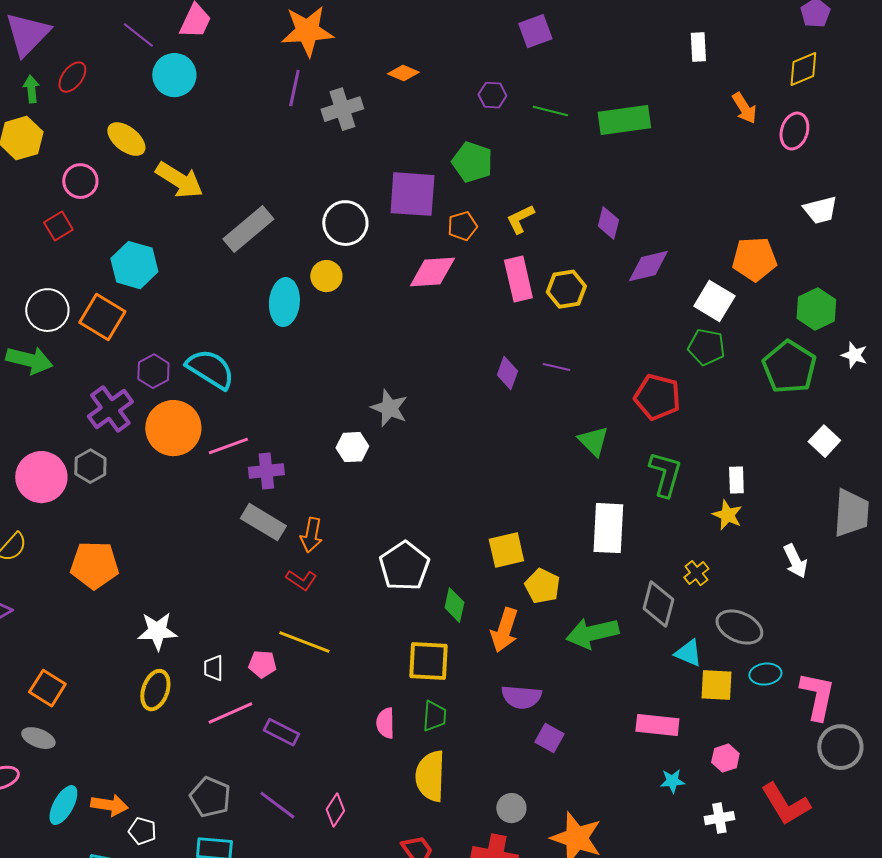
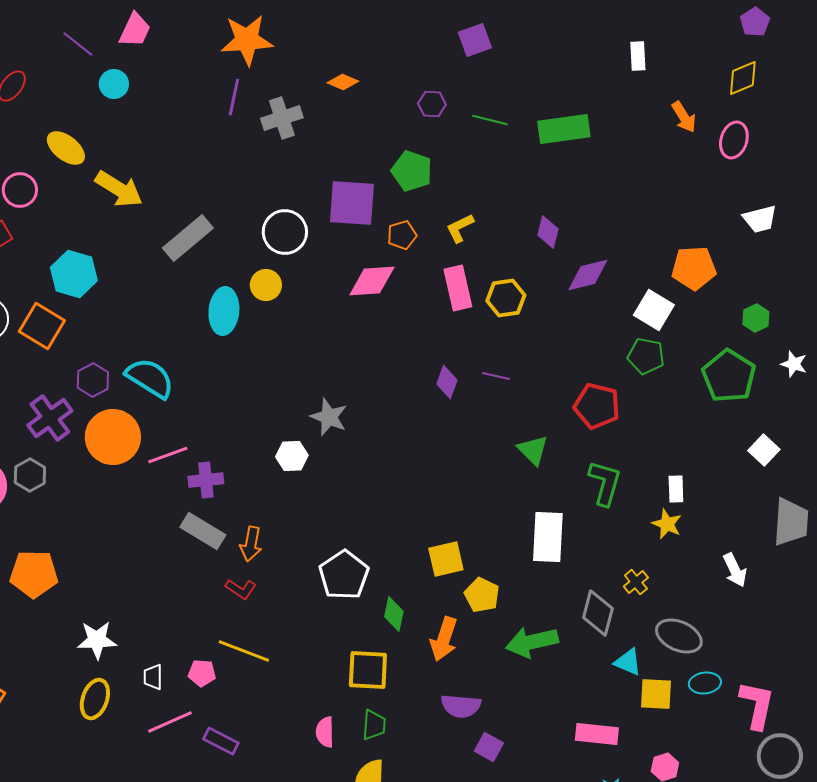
cyan circle: (174, 75) -> (114, 84), size x0.7
green hexagon: (816, 309) -> (756, 318), size x0.7

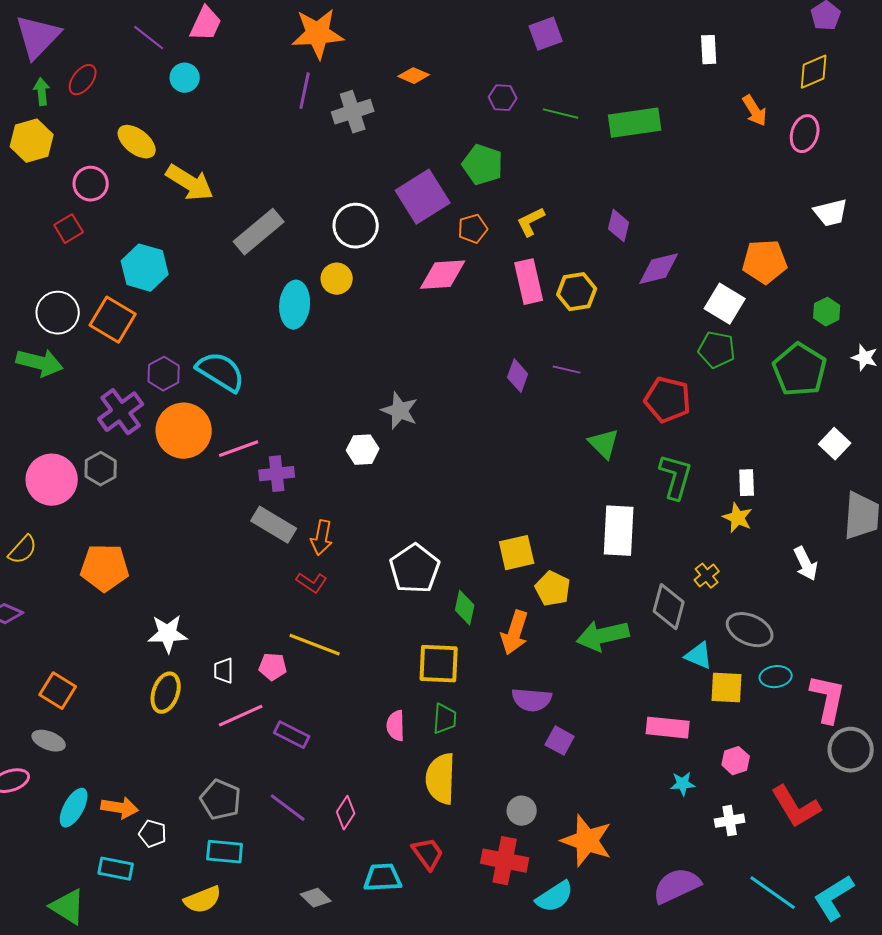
purple square: (352, 203) -> (423, 197), turned -36

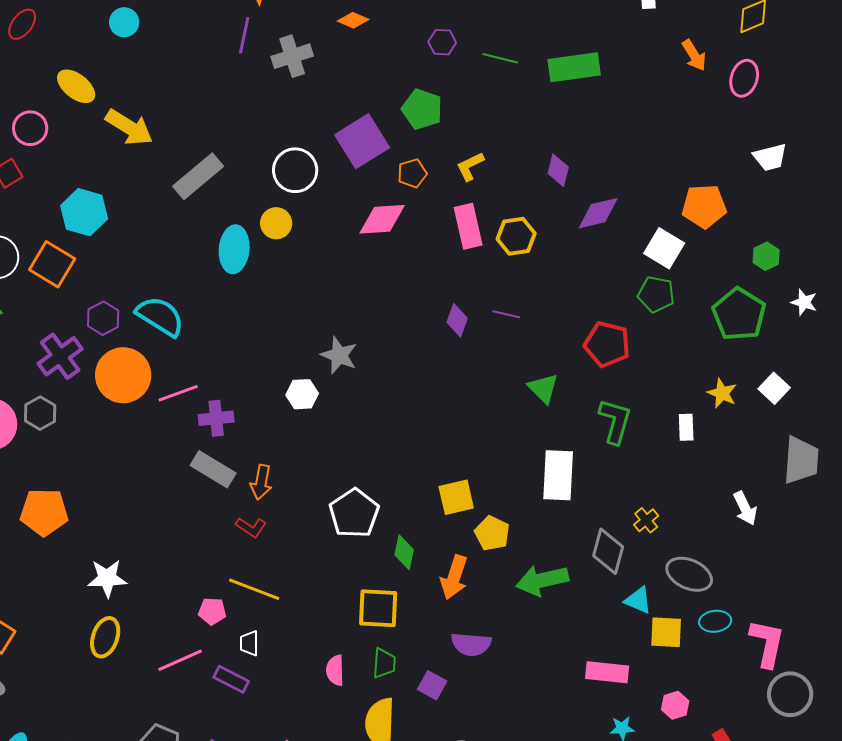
yellow star: (738, 518) -> (722, 393), moved
white trapezoid: (224, 671) -> (249, 643), moved
purple square: (560, 741) -> (432, 685), moved

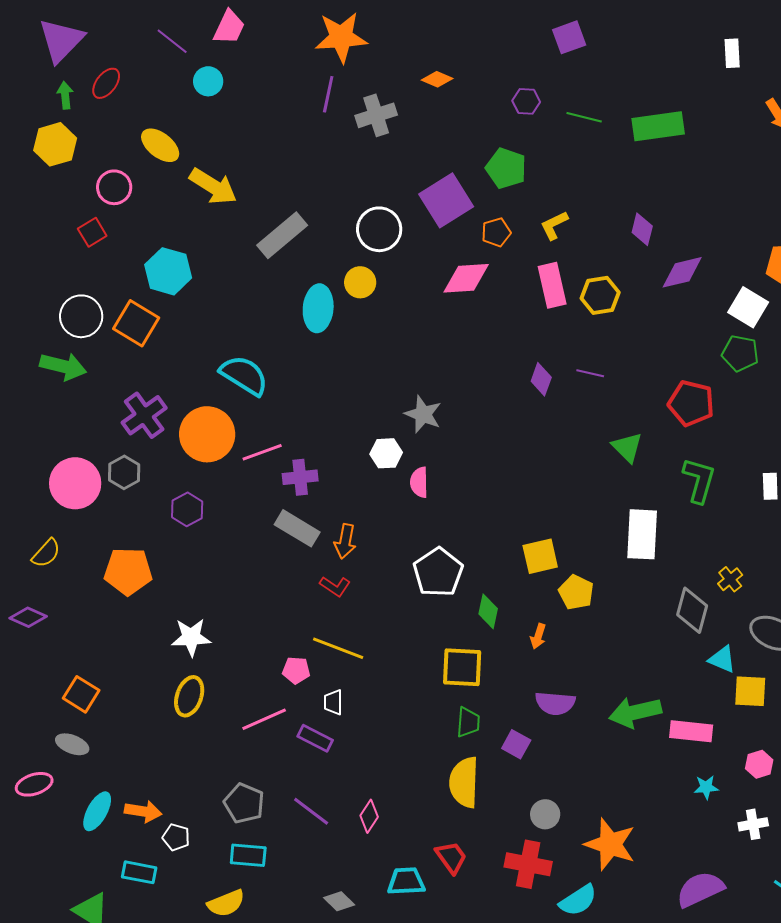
purple hexagon: (103, 318) -> (187, 509), moved
orange arrow: (454, 577) -> (538, 636), size x0.6
green arrow: (542, 580) -> (635, 712), moved
pink semicircle: (335, 670) -> (419, 482), moved

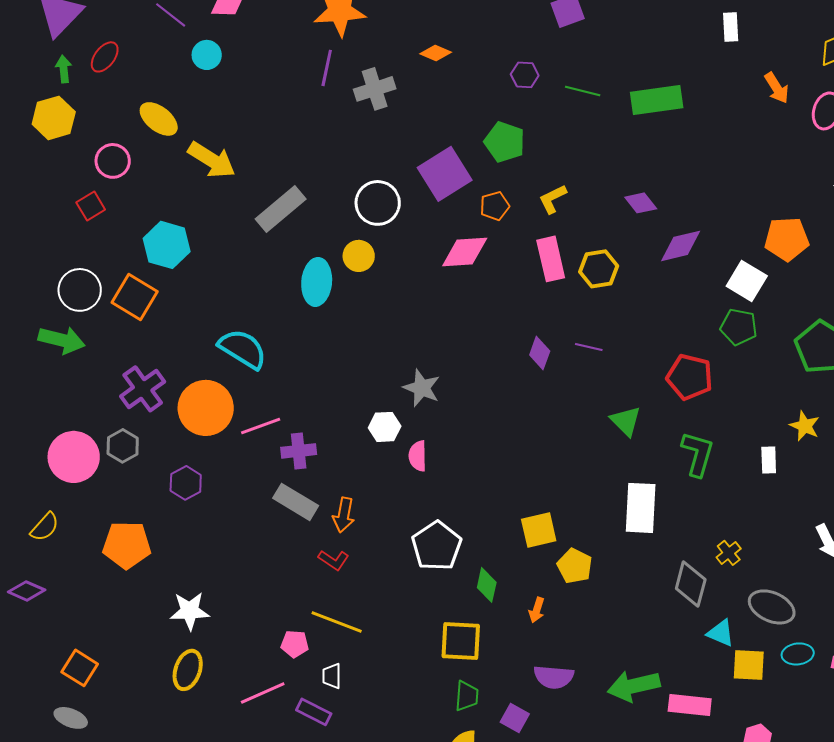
purple diamond: (642, 229) -> (641, 203), turned -52

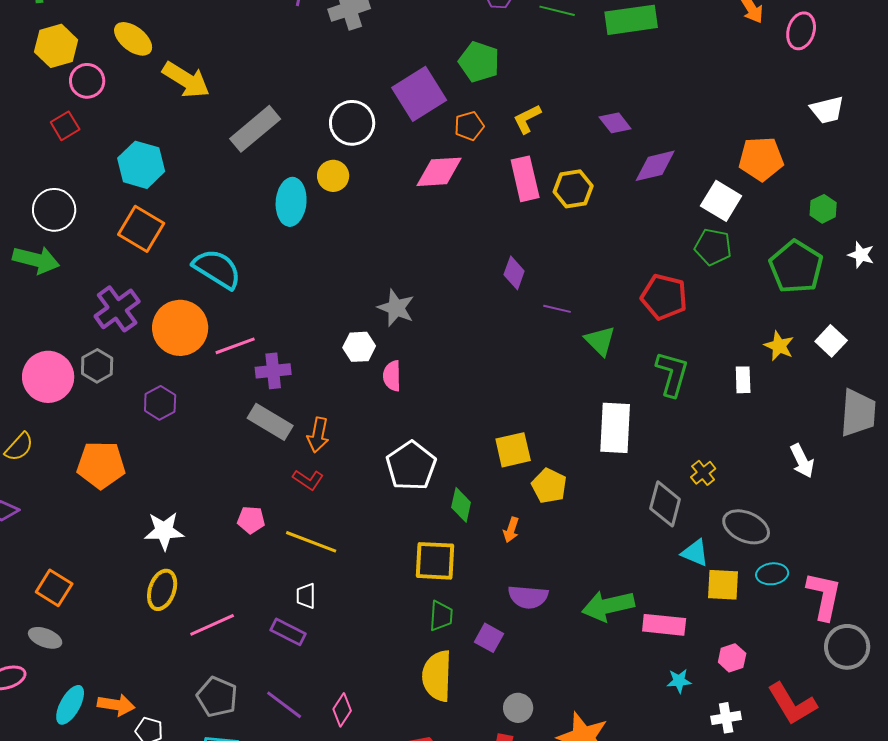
yellow hexagon: (54, 118) -> (56, 46), moved
orange square: (135, 297) -> (141, 229), moved
purple line: (589, 347) -> (557, 309), moved
pink pentagon: (295, 644) -> (251, 520), moved
pink line: (263, 693) -> (212, 625), moved

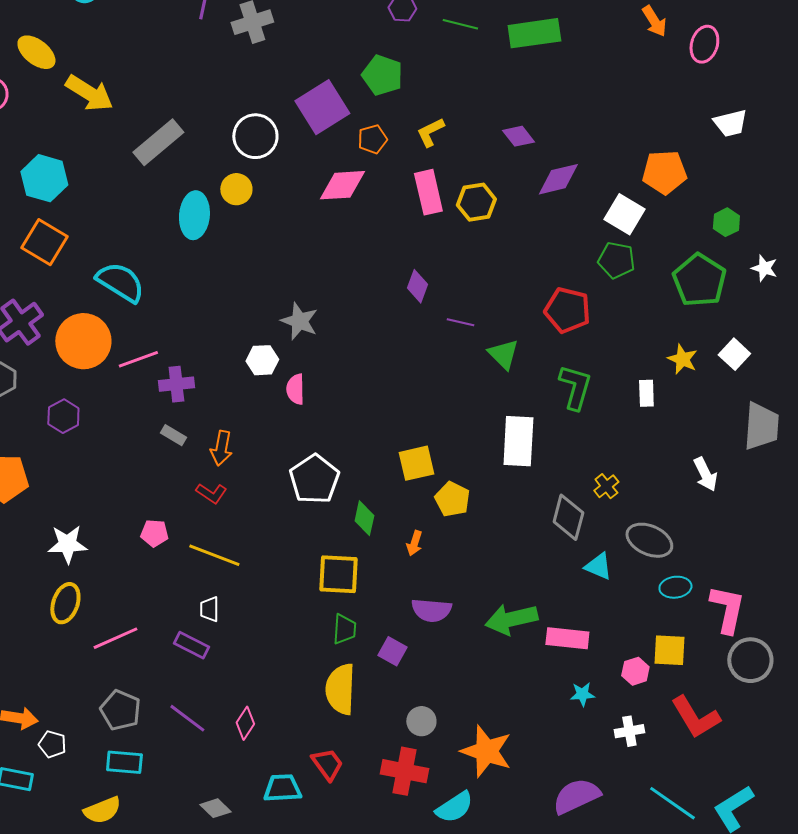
gray rectangle: (270, 422) -> (173, 435), size x0.6
yellow square: (723, 585) -> (669, 650), moved

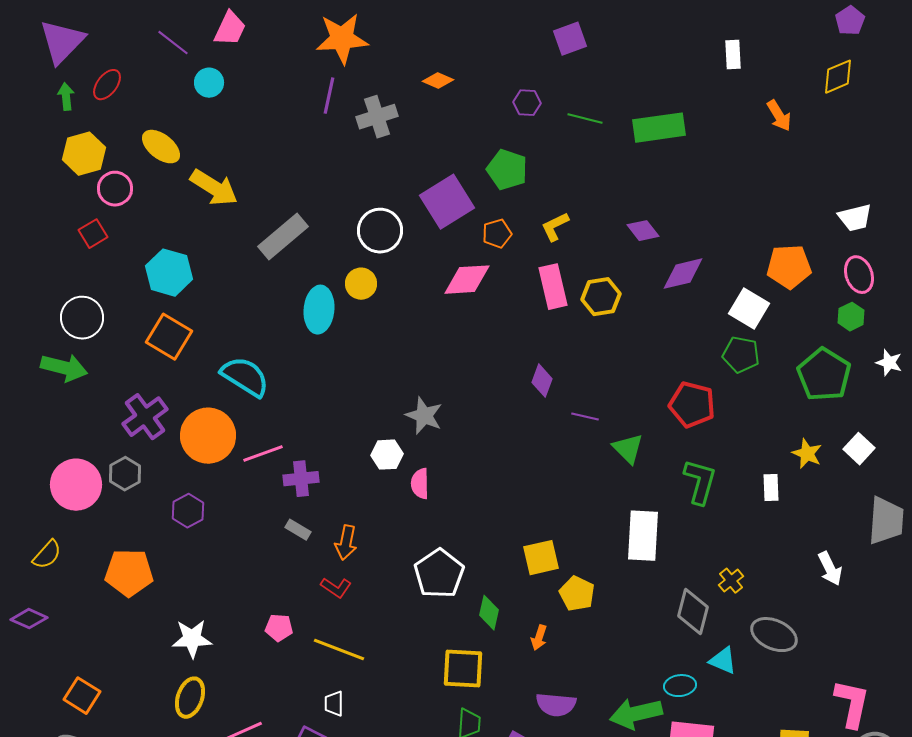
pink ellipse: (704, 44) -> (859, 275), moved, turned -36
cyan ellipse: (675, 587) -> (680, 686), moved

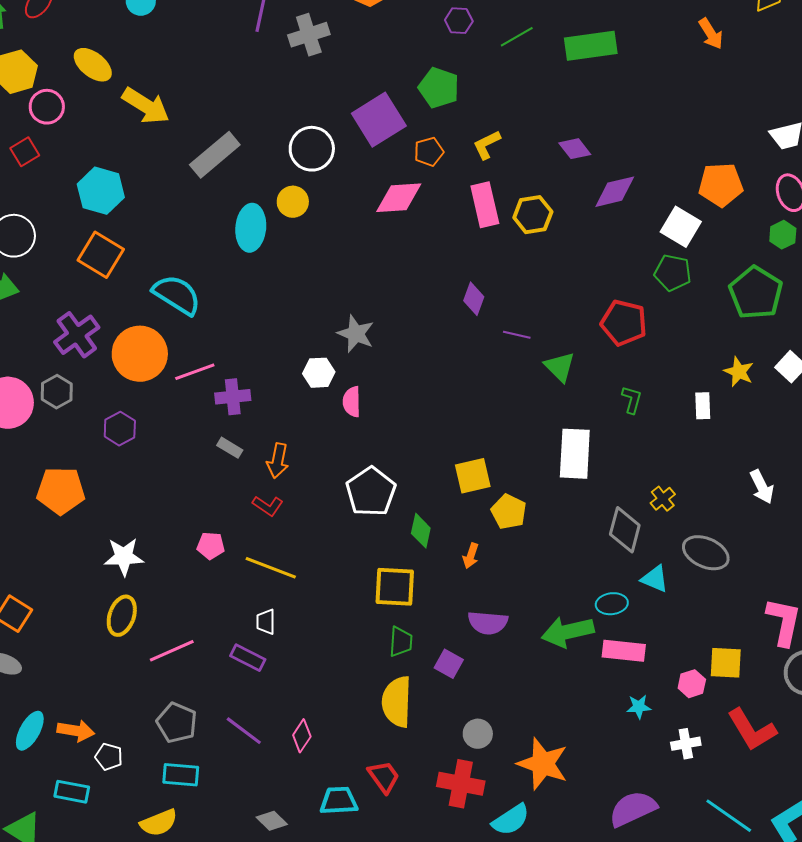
green line: (585, 119) -> (517, 37), turned -44
green L-shape: (700, 482) -> (632, 400), size x0.6

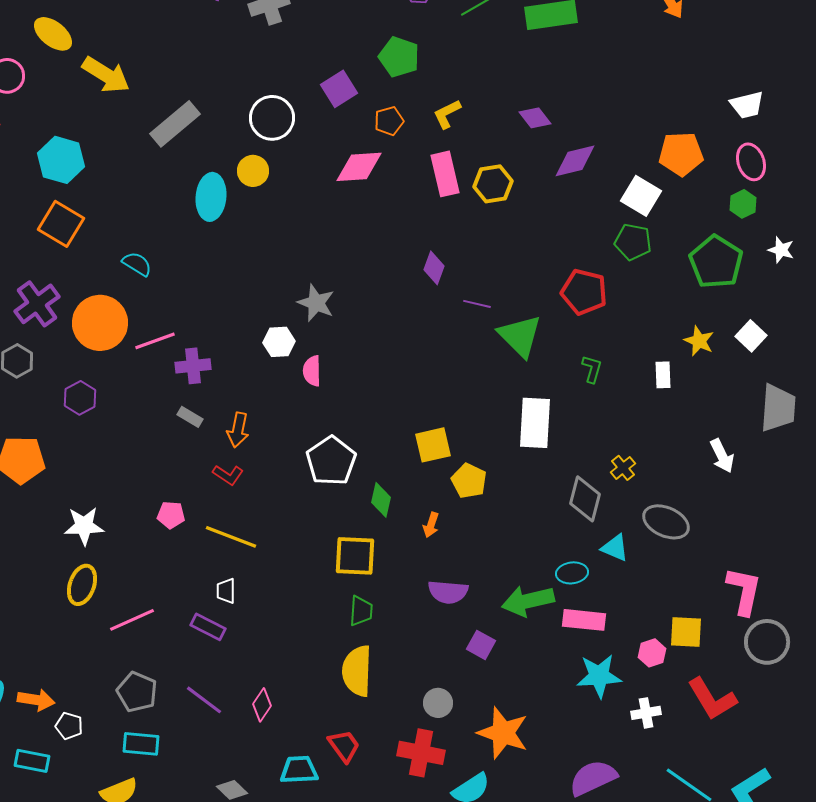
purple square: (379, 120) -> (339, 89), size x0.7
cyan semicircle: (177, 295) -> (137, 264), size x0.6
green triangle: (560, 367) -> (520, 336), size x1.4
purple square: (449, 664) -> (481, 645), moved
cyan star: (639, 707) -> (599, 676), size x1.8

